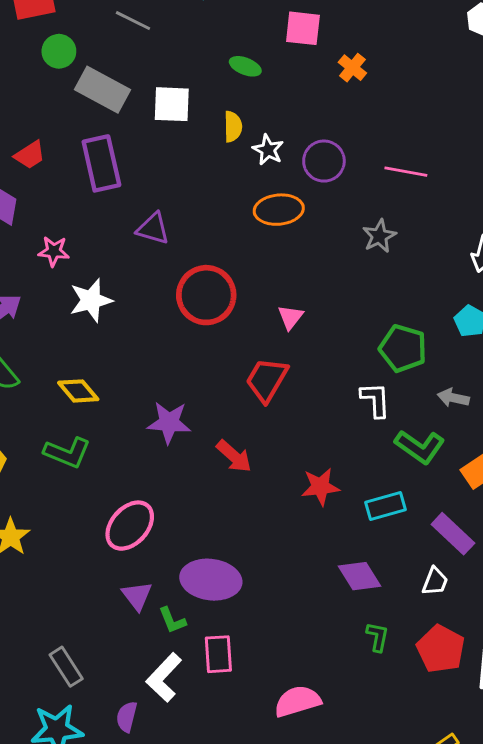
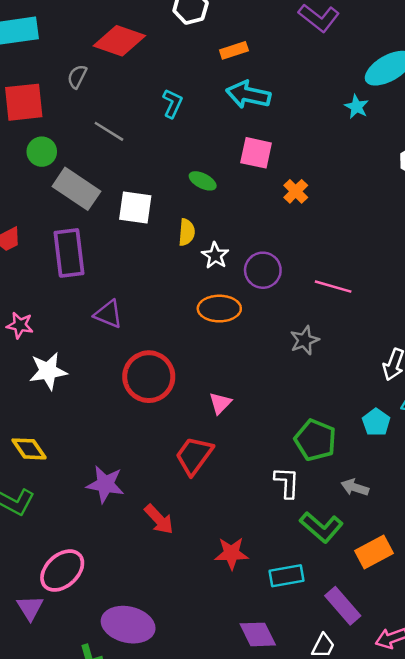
purple triangle: (137, 596) -> (30, 608), moved

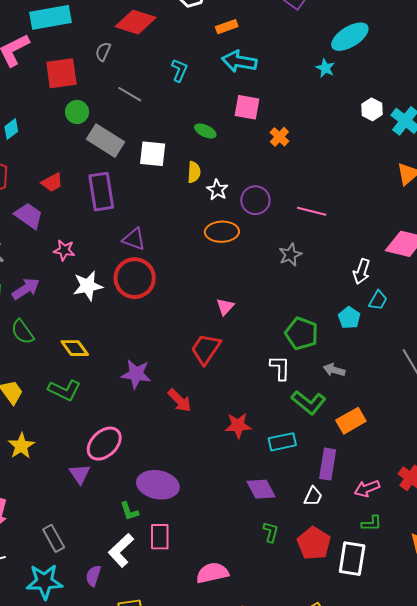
red circle: (149, 377) -> (135, 278), moved
purple rectangle: (343, 606) -> (328, 464), turned 52

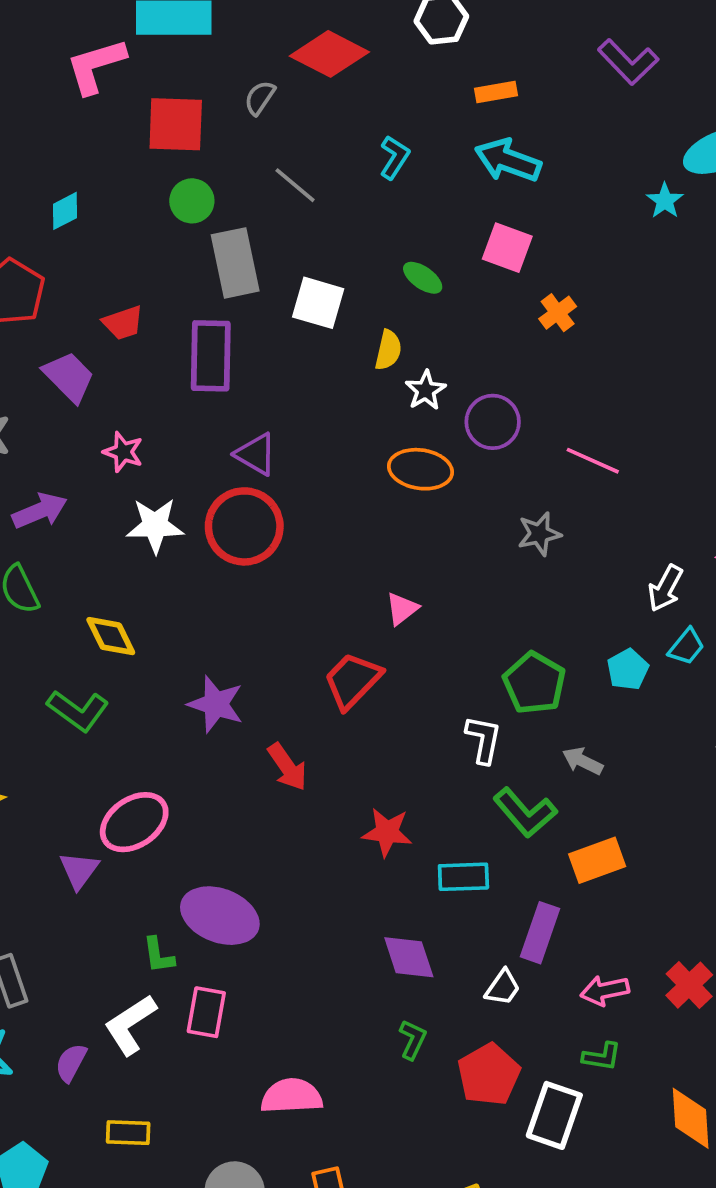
gray rectangle: (105, 141) -> (235, 263), turned 36

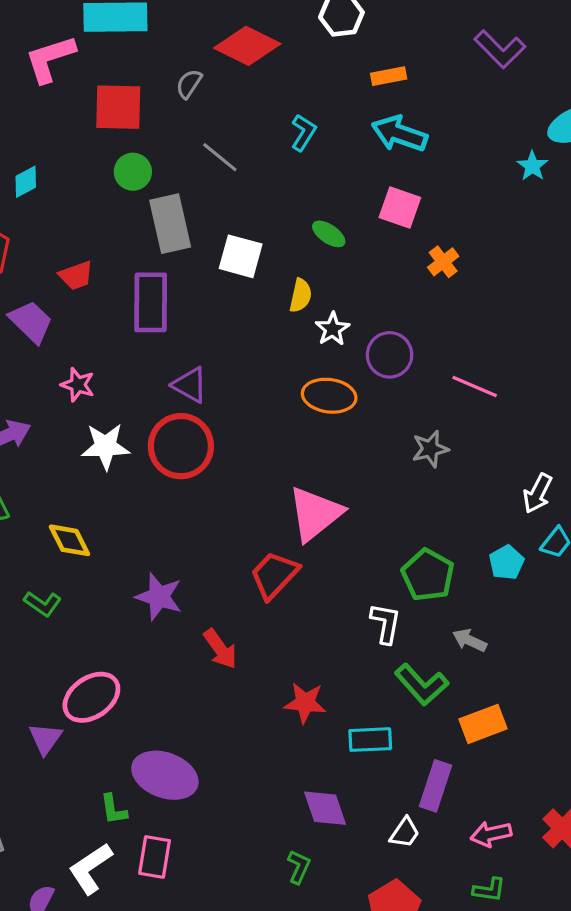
pink triangle: (402, 609) -> (315, 514), size x2.0
green L-shape: (78, 711) -> (43, 604), size x0.7
green L-shape: (413, 1040) -> (299, 867), moved

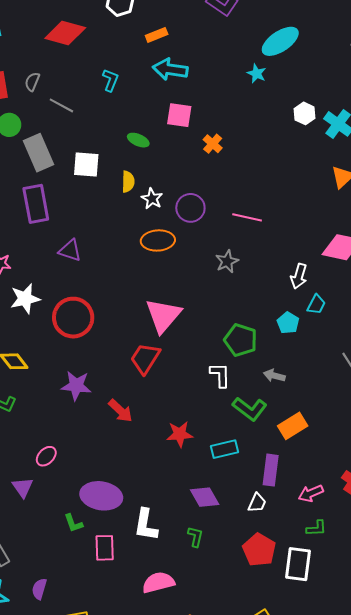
gray semicircle: (189, 84) -> (32, 82), moved
red circle: (181, 446) -> (73, 318), moved
pink ellipse: (91, 697) -> (46, 456), size x0.6
white L-shape: (90, 868) -> (146, 525), moved, turned -36

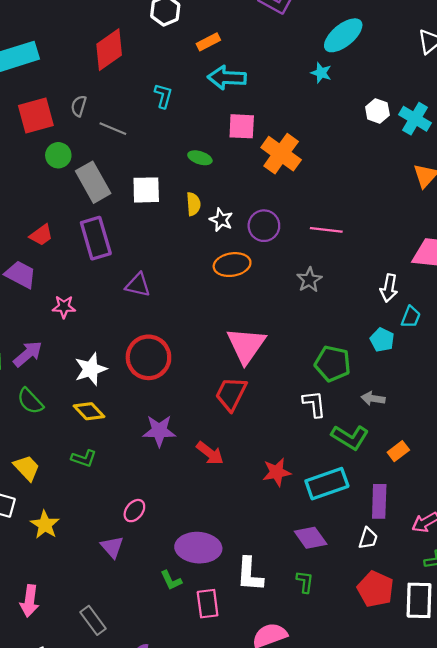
red diamond: (65, 33) -> (109, 50), turned -45
orange cross: (213, 144) -> (281, 154), size x1.8
white star: (25, 299) -> (91, 369), moved
orange rectangle: (293, 426) -> (398, 451), size x0.7
cyan rectangle: (225, 449) -> (327, 484), size x1.4

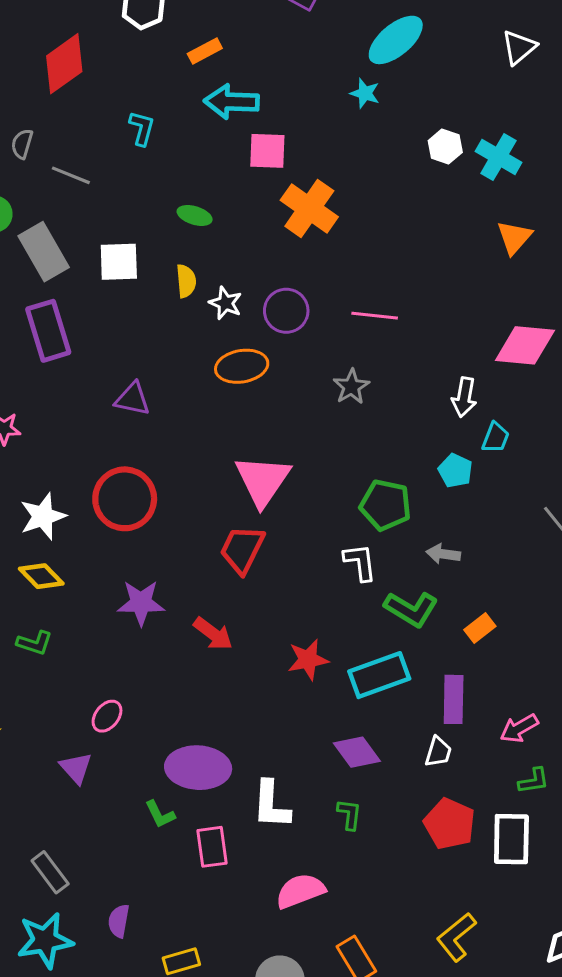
pink square: (242, 126) -> (267, 151), moved
purple triangle: (138, 285) -> (132, 399), moved

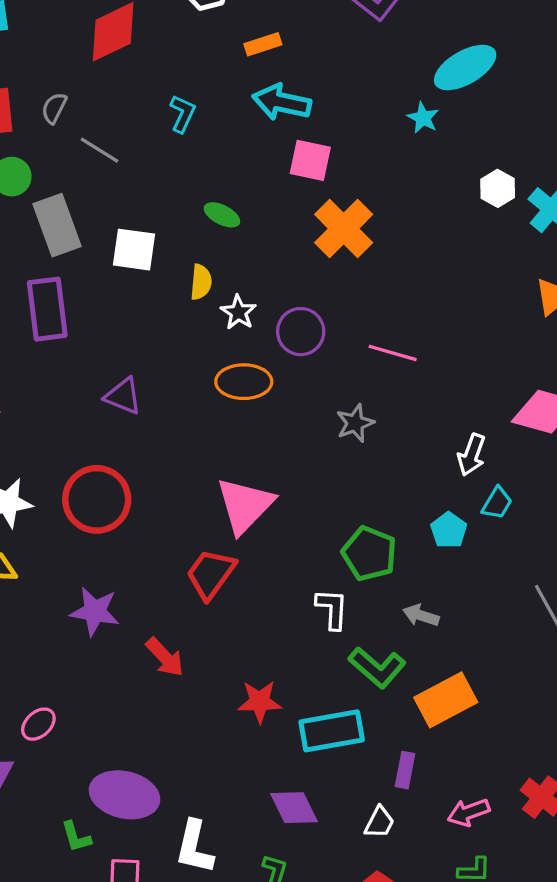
orange rectangle: (480, 628) -> (446, 700), size x1.8
purple rectangle: (454, 699) -> (405, 770), size x0.7

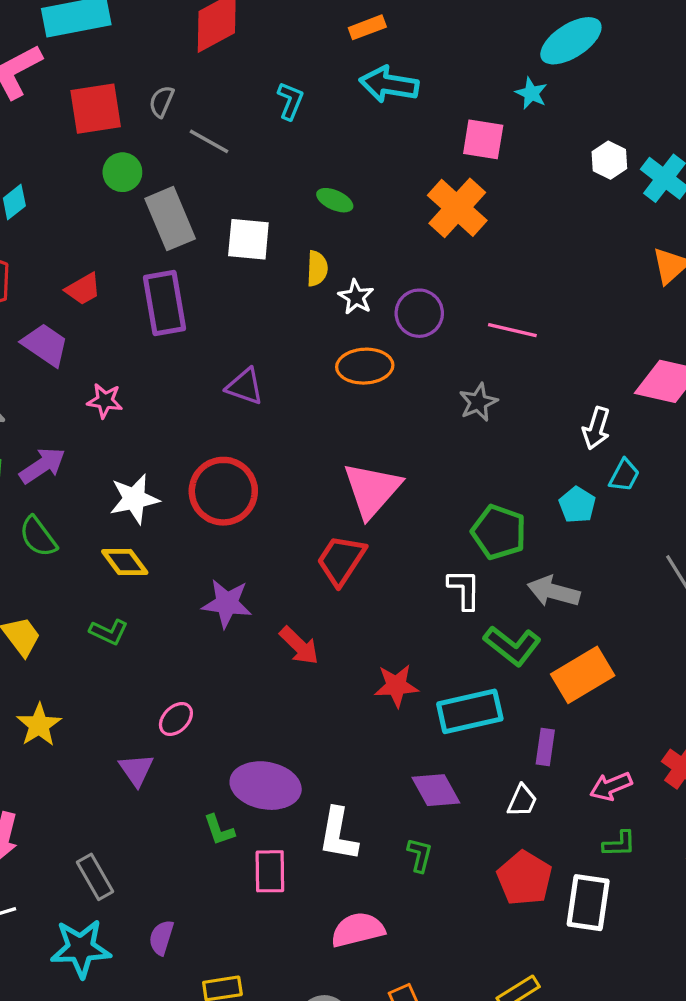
pink square: (310, 160) -> (483, 139), moved
gray arrow: (421, 615) -> (554, 591), size x1.4

